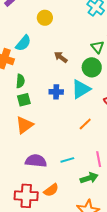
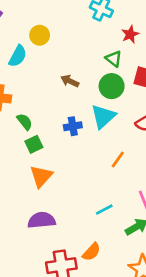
cyan semicircle: (23, 43) -> (18, 56), moved
green semicircle: (20, 81) -> (25, 122), turned -32
purple semicircle: (36, 161) -> (42, 220), moved

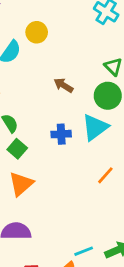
green square: (34, 144) -> (17, 149), turned -30
cyan line: (104, 210) -> (84, 251), moved

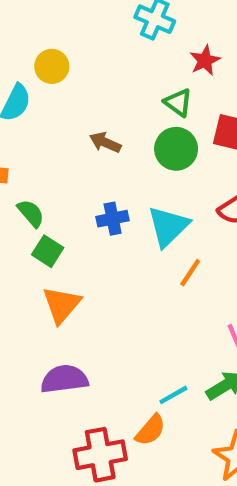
cyan triangle: (95, 127) -> (168, 226), moved

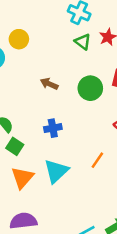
green triangle: (178, 103) -> (83, 42), moved
cyan triangle: (168, 226) -> (56, 171), moved

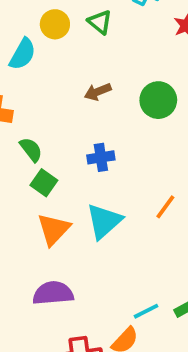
green triangle: (83, 42) -> (100, 22), moved
brown arrow: (49, 84) -> (98, 92), turned -48

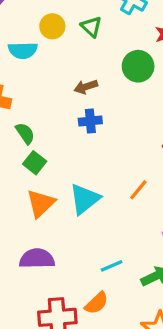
cyan semicircle: (23, 54) -> (23, 50), turned 56
green circle: (158, 100) -> (138, 66), moved
blue cross: (101, 157) -> (90, 121), moved
cyan line: (146, 311) -> (112, 266), moved

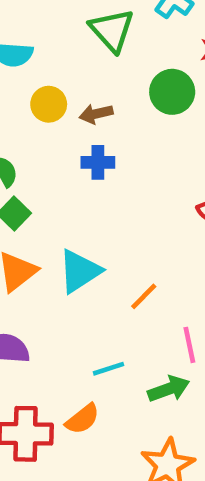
yellow circle: (52, 26) -> (49, 104), moved
green triangle: (91, 27) -> (112, 30), size x1.5
orange line: (138, 190) -> (144, 296), moved

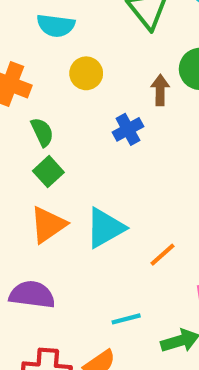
brown arrow: (96, 114) -> (160, 90), moved, turned 100
blue cross: (98, 162) -> (128, 129), turned -32

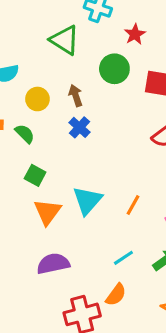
brown arrow: (160, 90) -> (76, 96), moved
green semicircle: (42, 132) -> (25, 134), moved

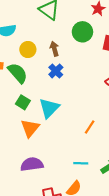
green semicircle: (25, 134) -> (18, 73), size x1.5
cyan triangle: (87, 200) -> (49, 108), moved
cyan line: (123, 258) -> (81, 163), turned 32

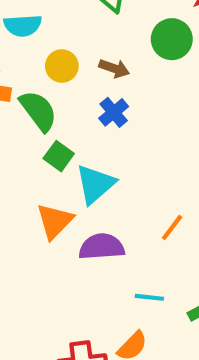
brown arrow: (54, 49) -> (114, 68), turned 120
green square: (23, 102) -> (59, 156), moved
purple semicircle: (32, 164) -> (102, 247), moved

